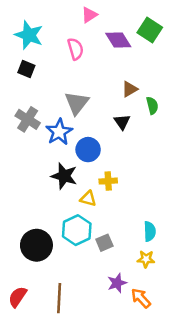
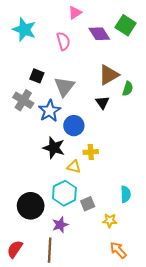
black square: (26, 69) -> (37, 76), moved
brown triangle: (130, 89) -> (109, 75), size x1.5
green semicircle: (152, 106) -> (128, 89), turned 32
yellow star: (146, 259) -> (110, 221), moved
purple star: (117, 283) -> (60, 225), moved

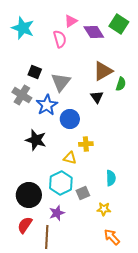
pink triangle: (75, 13) -> (71, 21), moved
black star: (54, 148) -> (36, 140), moved
cyan semicircle: (126, 194) -> (111, 178), moved
red semicircle: (15, 249) -> (25, 225), moved

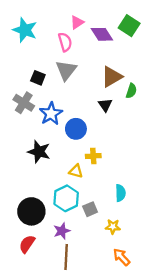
gray triangle: (61, 82) -> (66, 70), moved
brown line: (47, 237) -> (66, 257), moved

